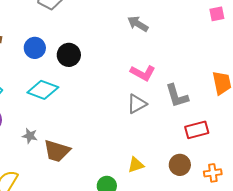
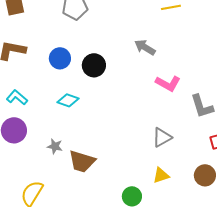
gray arrow: (138, 24) -> (145, 47), moved
cyan diamond: (43, 90) -> (68, 100), size x0.7
gray triangle: (137, 104) -> (162, 137), moved

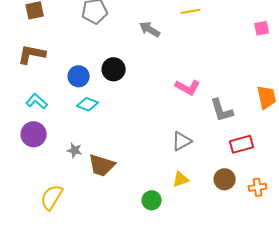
gray arrow: (145, 47) -> (150, 29), moved
blue circle: (60, 58) -> (79, 76), moved

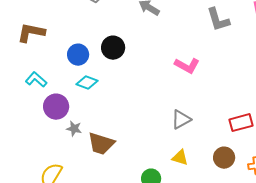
gray L-shape: (222, 110) -> (218, 20), moved
purple circle: (34, 134) -> (56, 107), moved
yellow triangle: (181, 179) -> (180, 158), turned 36

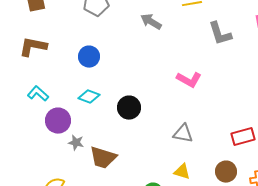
black circle: (113, 48) -> (129, 108), moved
blue circle: (78, 55) -> (89, 57), moved
gray triangle: (181, 120) -> (183, 134), turned 40

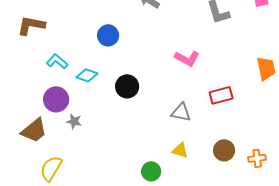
blue circle: (89, 57) -> (108, 35), moved
cyan L-shape: (38, 94) -> (57, 61), moved
red rectangle: (243, 137) -> (221, 95), moved
brown trapezoid: (103, 158) -> (34, 130), moved, turned -56

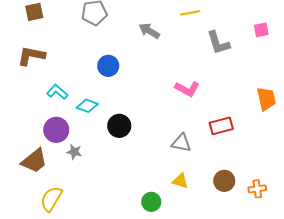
black circle: (127, 86) -> (119, 126), moved

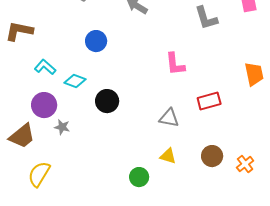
pink L-shape: (187, 89) -> (175, 64), turned 55
orange cross: (257, 189) -> (245, 164), turned -30

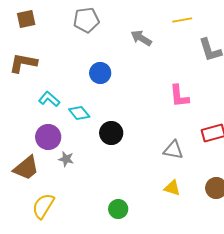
cyan diamond: (75, 81) -> (79, 113), turned 30
green circle: (139, 177) -> (118, 209), moved

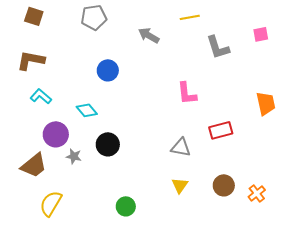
brown square: (26, 19) -> (34, 16), turned 30
cyan L-shape: (49, 99) -> (41, 96), moved
black circle: (111, 133) -> (108, 144), moved
yellow triangle: (172, 188) -> (180, 185), turned 48

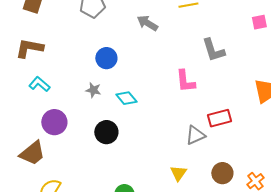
gray L-shape: (218, 47) -> (213, 50), moved
cyan diamond: (87, 110) -> (126, 98), moved
gray triangle: (181, 147) -> (195, 135), moved, turned -35
gray star: (74, 156) -> (93, 90), moved

